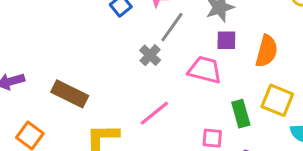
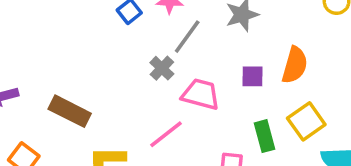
purple square: (226, 40) -> (253, 76), moved
pink trapezoid: (205, 70) -> (201, 94), moved
yellow square: (277, 100) -> (306, 121), turned 32

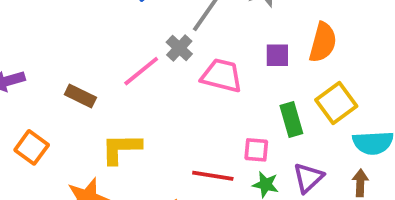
brown rectangle: (70, 111) -> (80, 96), size x0.7
pink line: (166, 134) -> (141, 71), moved

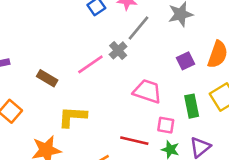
purple square: (277, 55) -> (186, 61), turned -30
pink trapezoid: (222, 76) -> (147, 91), moved

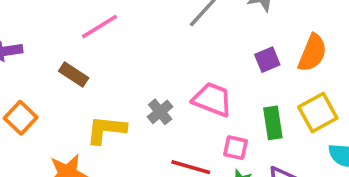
gray cross: (118, 50) -> (160, 112), moved
pink line: (90, 64) -> (99, 27), moved

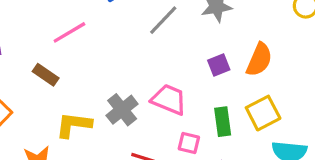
gray cross: (160, 112) -> (122, 110), size x1.4

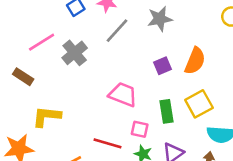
gray cross: (122, 110) -> (75, 53), moved

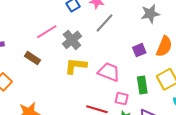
gray star: (160, 19) -> (150, 14), moved
yellow L-shape: (47, 116) -> (76, 66), moved

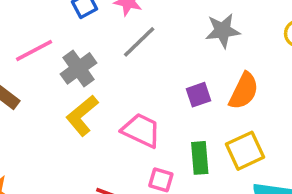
yellow L-shape: (76, 66) -> (82, 115), turned -50

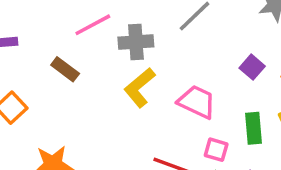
gray cross: (79, 68) -> (136, 42), turned 32
purple square: (198, 95) -> (252, 67), turned -30

